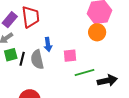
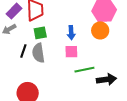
blue arrow: (48, 45) -> (71, 33), moved
green square: (11, 55) -> (40, 33), moved

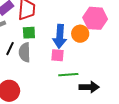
orange circle: (100, 30) -> (80, 34), moved
blue arrow: (71, 33) -> (60, 36), size x1.6

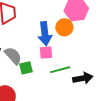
green square: (29, 33) -> (26, 68), moved
gray semicircle: (25, 52) -> (13, 56), turned 150

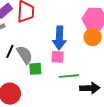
orange circle: (64, 27) -> (93, 37), moved

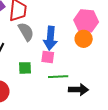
gray semicircle: (25, 55) -> (26, 32), moved

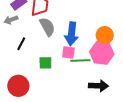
pink hexagon: (86, 21) -> (102, 53), moved
green line: (58, 77) -> (80, 61), moved

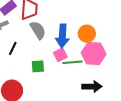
orange circle: (105, 35) -> (87, 34), moved
pink square: (68, 52) -> (60, 55), turned -32

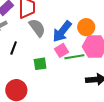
blue arrow: (62, 36) -> (62, 31), turned 40

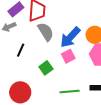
green line: (74, 57) -> (70, 91), moved
green square: (40, 64) -> (46, 68), turned -32

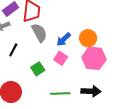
blue arrow: (70, 37) -> (64, 39), size x0.7
pink square: (68, 56) -> (61, 58), turned -32

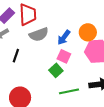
gray semicircle: (39, 33) -> (39, 35), turned 108
green square: (38, 69) -> (56, 70), moved

